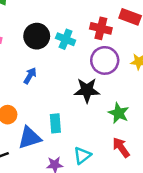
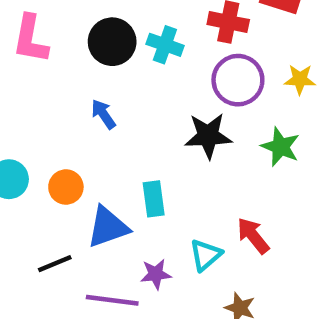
blue arrow: (30, 76) -> (103, 114), turned -63
green star: (119, 113) -> (280, 147), moved
red arrow: (121, 147) -> (253, 236), moved

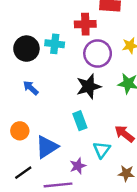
cyan rectangle: (154, 199) -> (80, 121), moved

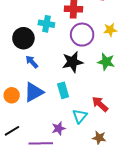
black circle: (26, 49) -> (23, 38), moved
blue arrow: (31, 88) -> (32, 62), moved
blue triangle: (47, 147) -> (34, 92), moved

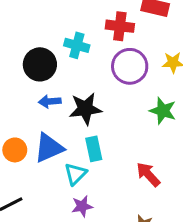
blue arrow: (32, 62) -> (50, 101), turned -56
black star: (73, 62) -> (85, 109), moved
cyan triangle: (80, 116) -> (75, 174), moved

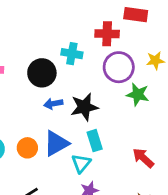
green star: (163, 111) -> (138, 94), moved

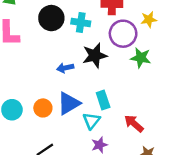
yellow star: (155, 61) -> (149, 19), moved
black circle: (42, 73) -> (51, 18), moved
black star: (84, 107) -> (95, 55), moved
red arrow: (143, 158) -> (134, 123), moved

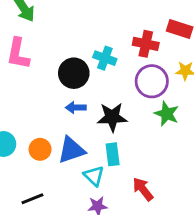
black circle: (51, 18) -> (74, 73), moved
black star: (95, 55) -> (112, 117), moved
cyan triangle: (91, 121) -> (94, 176), turned -36

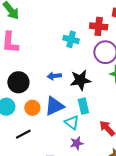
black circle: (74, 73) -> (18, 82), moved
black line: (32, 199) -> (23, 134), moved

